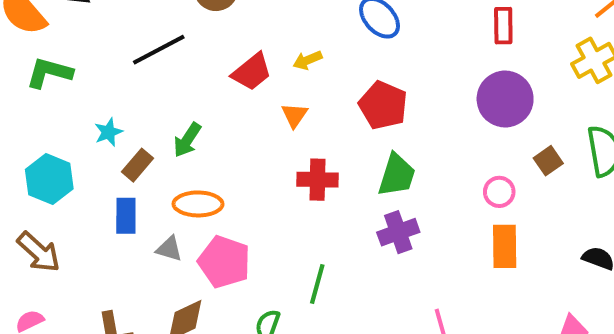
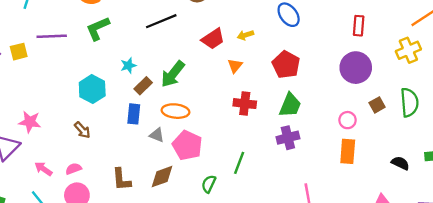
green L-shape: (49, 73) -> (98, 29), turned -44
green arrow: (187, 140) -> (173, 74), size x1.4
brown arrow: (39, 252) -> (82, 130), size x0.7

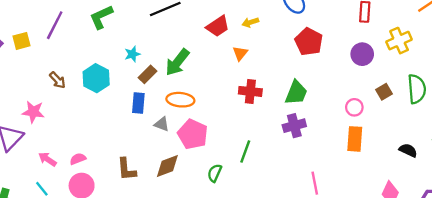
purple line: (52, 36) -> (55, 25), turned -60
yellow cross: (408, 50) -> (399, 41), moved
red pentagon: (286, 65) -> (309, 42), moved
purple circle: (356, 68) -> (362, 54), size x0.7
brown arrow: (82, 130) -> (57, 80), moved

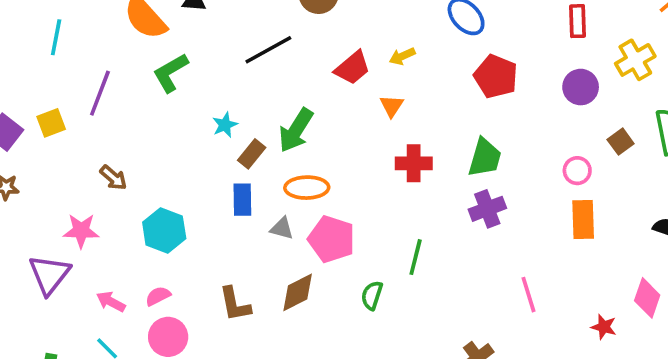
cyan hexagon: (96, 78) -> (164, 230), moved

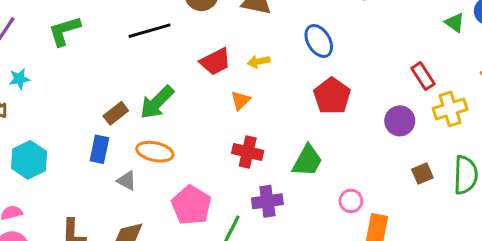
red rectangle: (578, 21) -> (423, 76), moved, turned -44
cyan star: (225, 125) -> (19, 79), moved
pink circle: (577, 171) -> (351, 201), moved
purple cross: (487, 209) -> (267, 201), moved
pink pentagon: (332, 239) -> (191, 205), moved

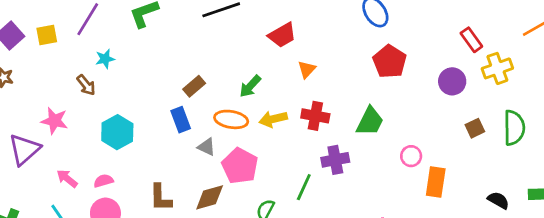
yellow arrow: (259, 62) -> (273, 119), moved, size x1.4
green arrow: (157, 102) -> (250, 86), moved, size x0.7
blue rectangle: (99, 149) -> (181, 120), turned -30
pink pentagon: (191, 205) -> (240, 166), moved

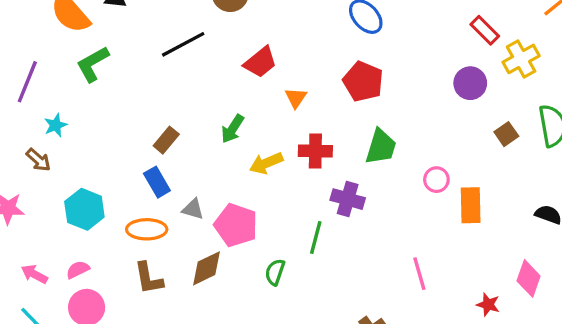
red pentagon: (390, 62) -> (363, 81), moved
orange ellipse: (231, 119) -> (147, 229), moved
purple cross: (335, 160) -> (348, 199), turned 36

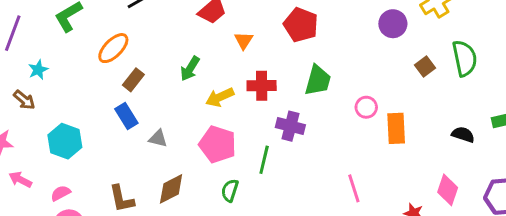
pink pentagon: (236, 225) -> (218, 144), moved
orange ellipse: (147, 229) -> (113, 48), moved, turned -44
pink arrow: (34, 274) -> (20, 180), moved

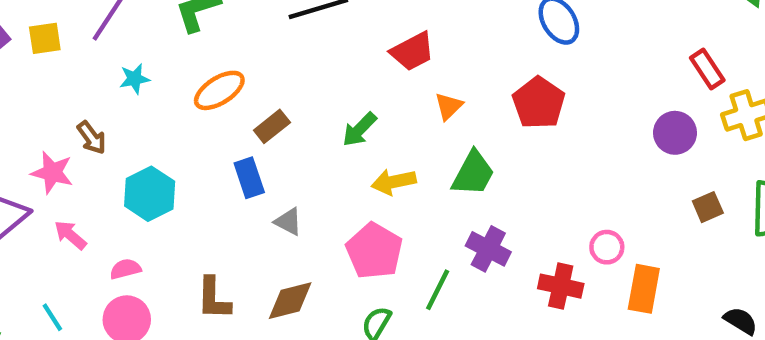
orange ellipse: (113, 48) -> (219, 90), moved
green trapezoid: (318, 80) -> (473, 173), moved
red cross: (262, 86) -> (561, 286), moved
brown arrow: (24, 100) -> (92, 138), moved

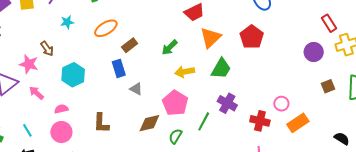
orange triangle: (449, 106) -> (210, 38), size x1.6
orange rectangle: (644, 289) -> (298, 123), turned 45
brown diamond: (290, 301) -> (149, 123), moved

